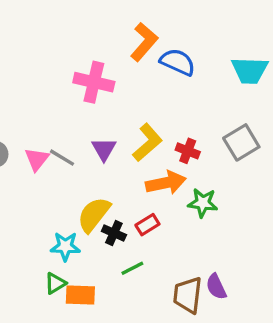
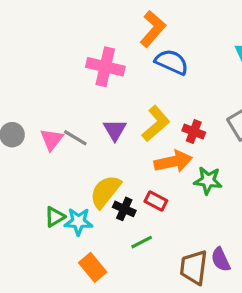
blue semicircle: (178, 62) -> (172, 62), moved
red rectangle: (147, 225) -> (156, 201), turned 60
green triangle: (55, 283) -> (55, 217), moved
orange rectangle: (80, 295) -> (93, 267), turned 48

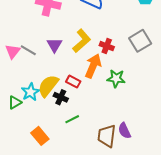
orange arrow: (173, 162) -> (93, 66), turned -55
red rectangle: (156, 201) -> (73, 82), moved
cyan star: (78, 222) -> (30, 92), moved, turned -30

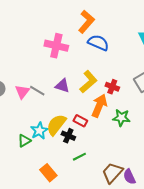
purple triangle: (54, 45) -> (62, 86), turned -42
purple semicircle: (124, 131) -> (129, 177), moved
brown trapezoid: (107, 136) -> (112, 173), turned 35

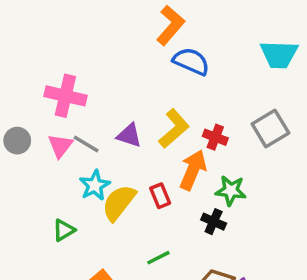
pink cross: (56, 46) -> (65, 96), moved
red rectangle: (80, 121) -> (160, 196), turned 40
cyan star: (39, 131) -> (95, 185), moved
black cross: (68, 136) -> (214, 222), moved

